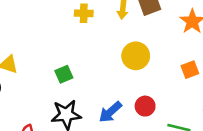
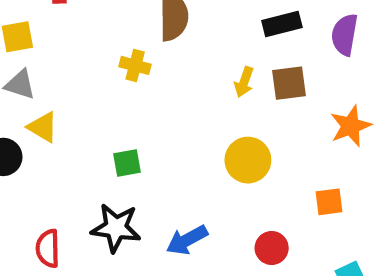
yellow cross: (84, 13) -> (135, 65), moved
red circle: (145, 106) -> (272, 248), moved

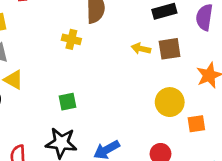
yellow arrow: (244, 82) -> (141, 49), turned 84
yellow circle: (248, 160) -> (170, 102), moved

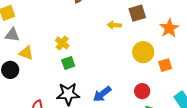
yellow cross: (71, 39) -> (62, 43), moved, turned 32
yellow arrow: (141, 49) -> (114, 25), moved

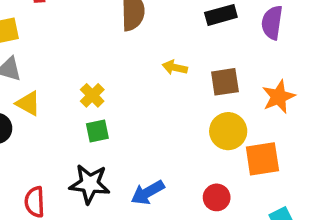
brown square: (137, 13) -> (225, 82), moved
yellow arrow: (114, 25) -> (175, 67), moved
orange square: (165, 65) -> (262, 159), size x1.5

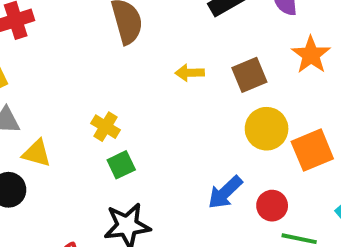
orange star: (279, 97) -> (311, 55), moved
blue arrow: (148, 192) -> (225, 192), moved

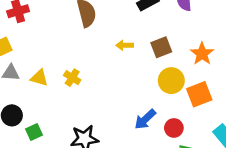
orange star: (311, 55) -> (202, 54), moved
yellow triangle: (37, 153) -> (39, 78), moved
green square: (121, 165) -> (34, 132), moved

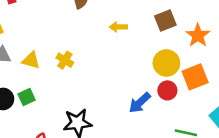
brown square: (161, 47) -> (165, 21), moved
red circle: (174, 128) -> (167, 90), moved
green square: (34, 132) -> (27, 97), moved

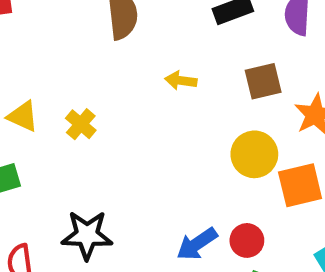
red circle: (167, 90) -> (247, 240), moved
blue arrow: (140, 103) -> (197, 244), moved

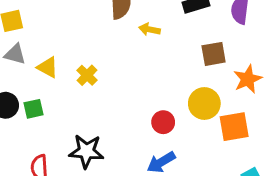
yellow arrow: (181, 81) -> (149, 29), moved
red circle: (247, 240) -> (163, 122), moved

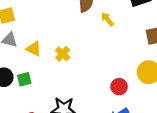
yellow arrow: (149, 29) -> (107, 19), turned 40

